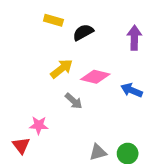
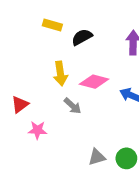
yellow arrow: (62, 69) -> (60, 74), turned 120
red triangle: (21, 145) -> (20, 105), moved, turned 30

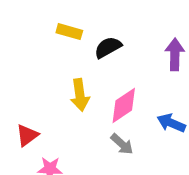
pink diamond: (94, 82) -> (124, 105), turned -48
gray arrow: (72, 106) -> (122, 144), moved

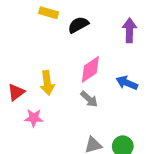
yellow arrow: (80, 95) -> (47, 83), moved

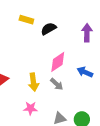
yellow arrow: (47, 83) -> (33, 82), moved
pink star: (34, 118) -> (30, 108), moved

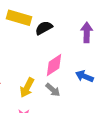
yellow rectangle: (26, 20) -> (19, 18), size x1.5
yellow arrow: (33, 82) -> (27, 88), turned 36

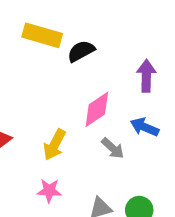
purple arrow: (87, 32) -> (146, 76), moved
gray arrow: (53, 90) -> (113, 148), moved

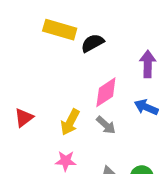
gray arrow: (113, 148) -> (106, 125), moved

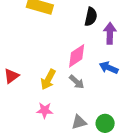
black semicircle: (93, 43) -> (91, 17), moved, turned 132

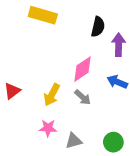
gray triangle: (79, 122) -> (74, 141), moved

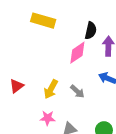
pink diamond: (83, 69) -> (77, 53), moved

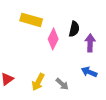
pink diamond: (77, 53) -> (53, 39), moved, turned -30

